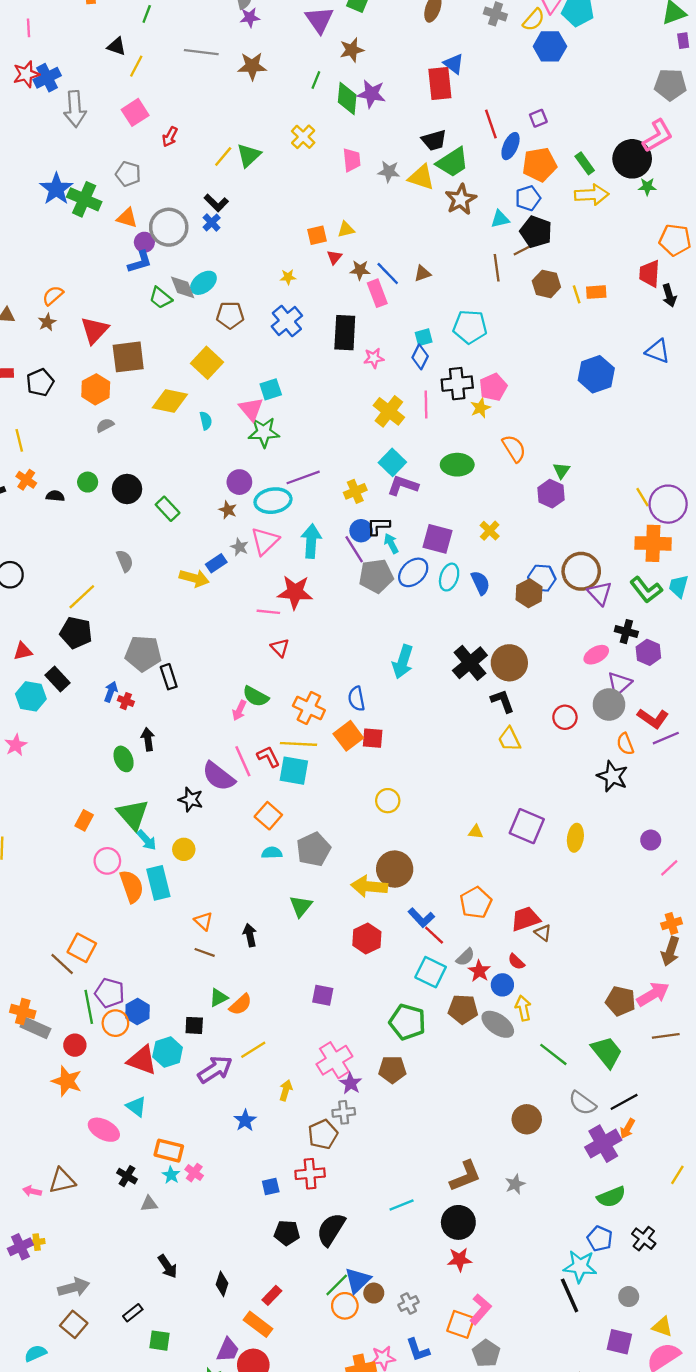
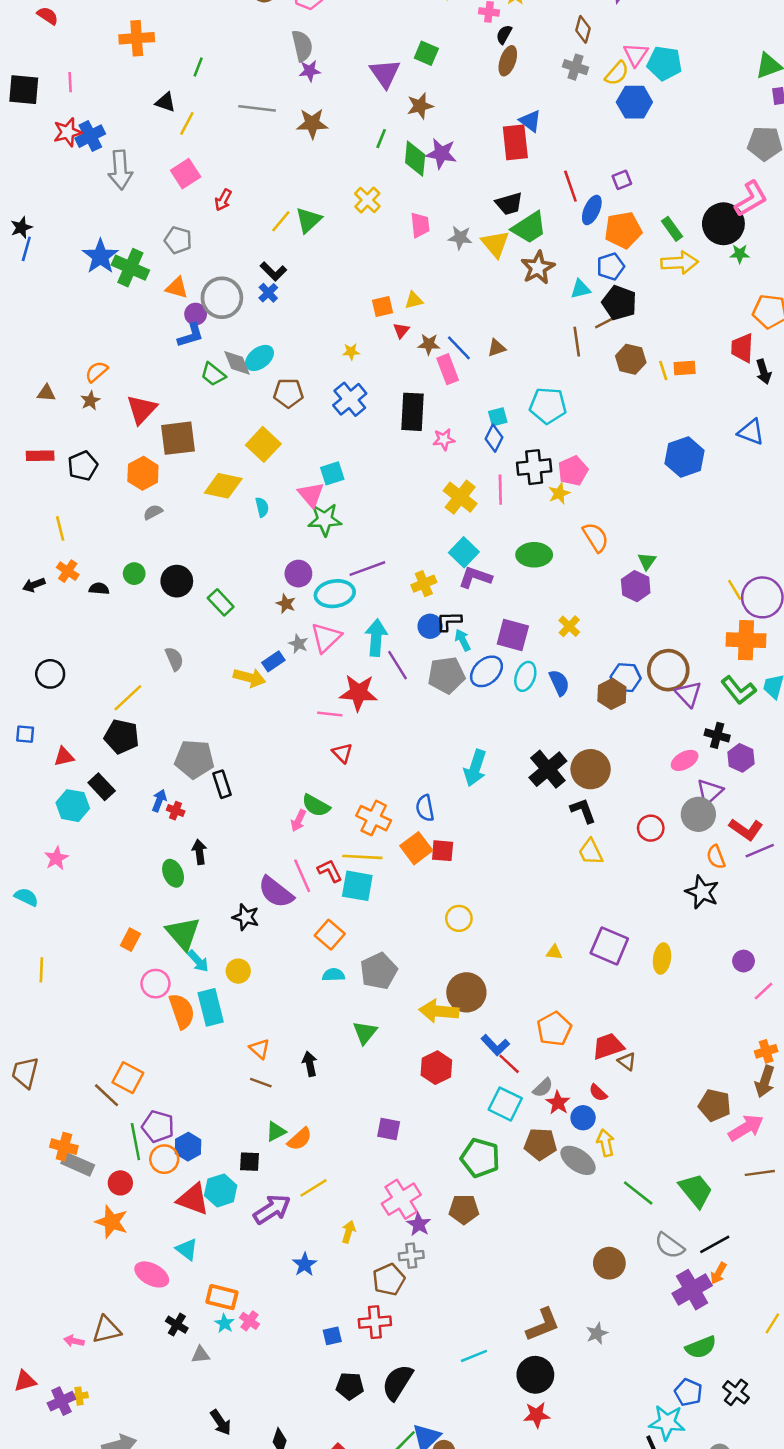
yellow triangle: (421, 177) -> (495, 244), turned 32
purple line: (354, 549) -> (397, 665), moved
brown pentagon: (621, 1001) -> (715, 1105), moved

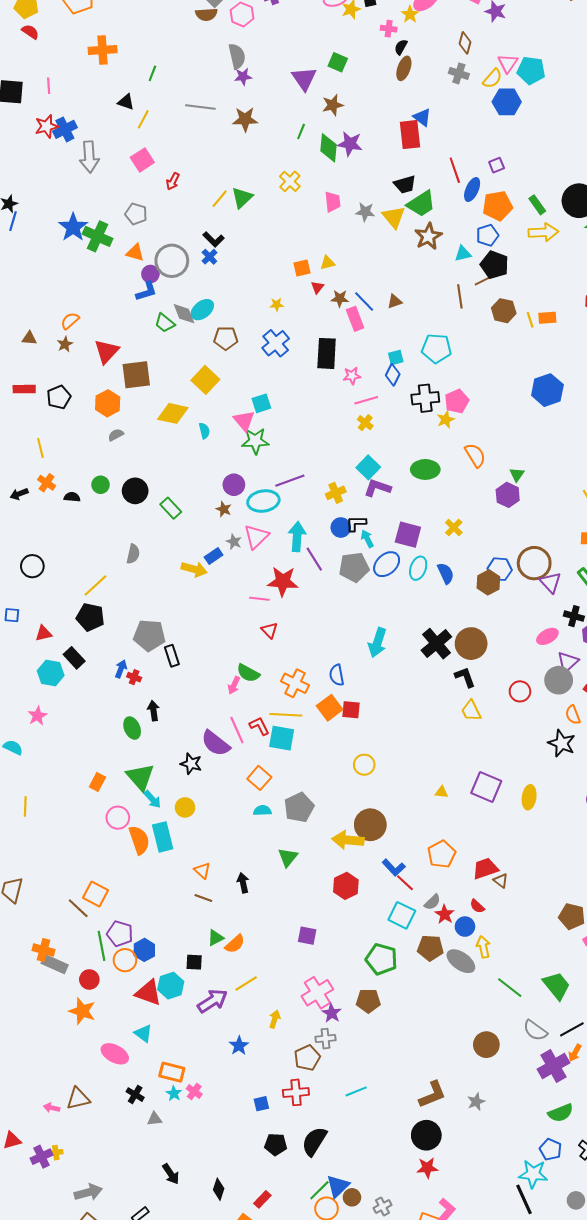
pink line: (500, 490) -> (366, 400), moved, turned 75
yellow cross: (460, 497) -> (365, 423), size x0.6
gray semicircle: (174, 659) -> (133, 554), turned 36
cyan line: (474, 1356) -> (356, 1091), moved

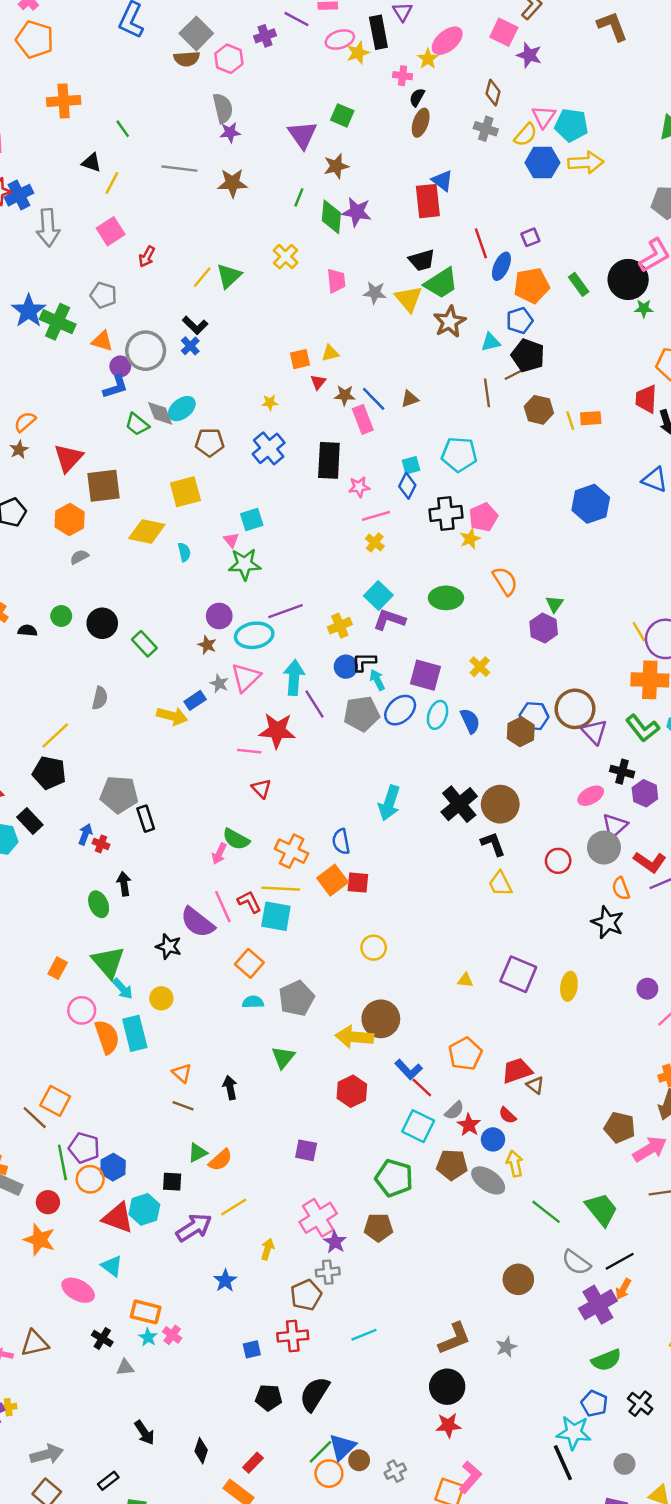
green line: (152, 73) -> (123, 129), turned -56
yellow arrow: (543, 232) -> (586, 163), moved
yellow square: (205, 380) -> (185, 492), turned 32
pink triangle: (244, 421) -> (231, 540), size x0.6

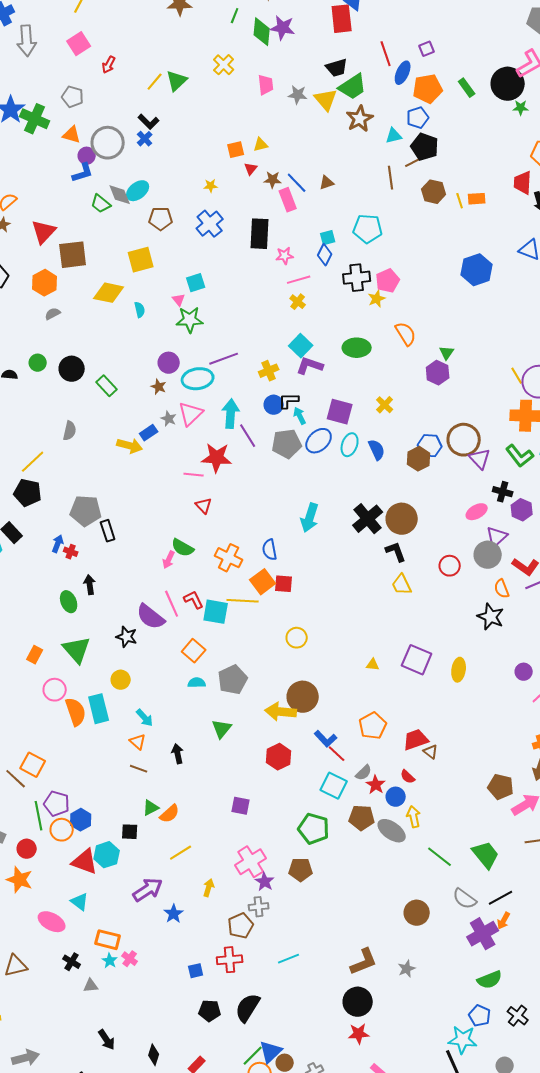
yellow line: (281, 889) -> (243, 601), moved
cyan arrow: (123, 989) -> (145, 718), moved
purple arrow: (194, 1227) -> (148, 890), moved

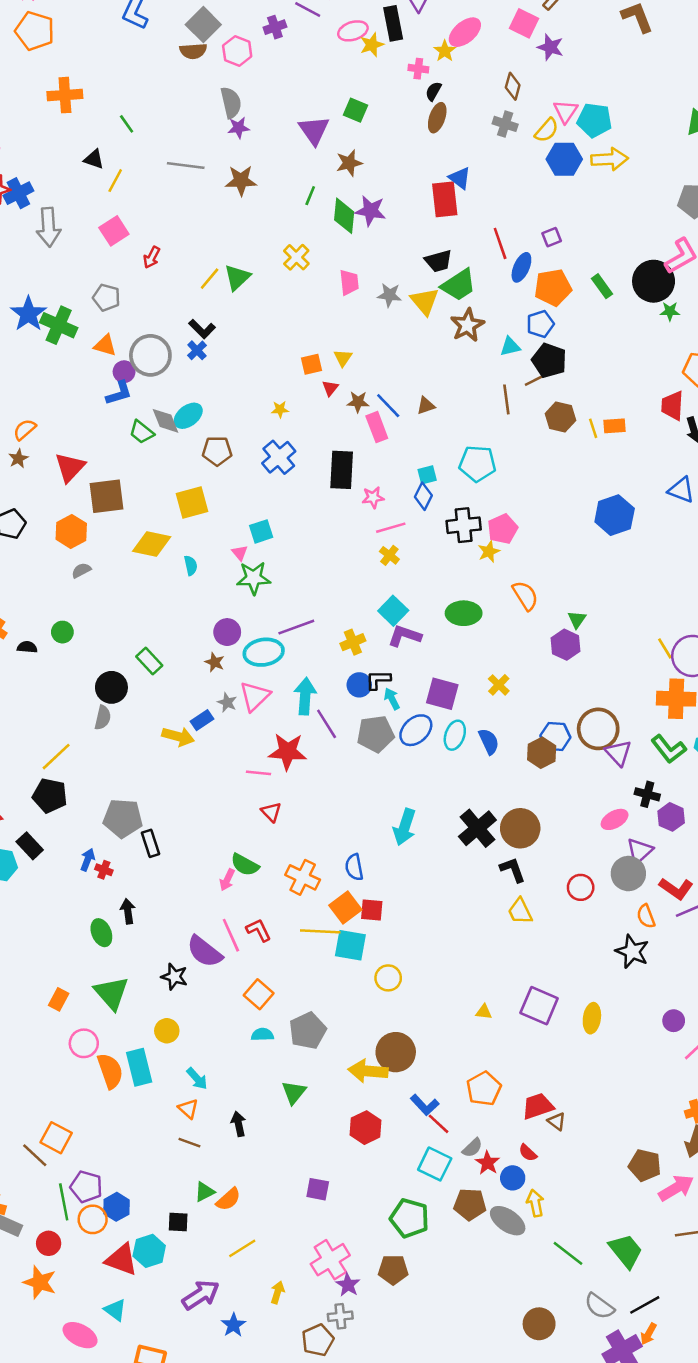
yellow triangle: (261, 145) -> (343, 358), turned -42
black circle: (72, 369) -> (111, 687), moved
cyan square: (216, 612) -> (350, 945), moved

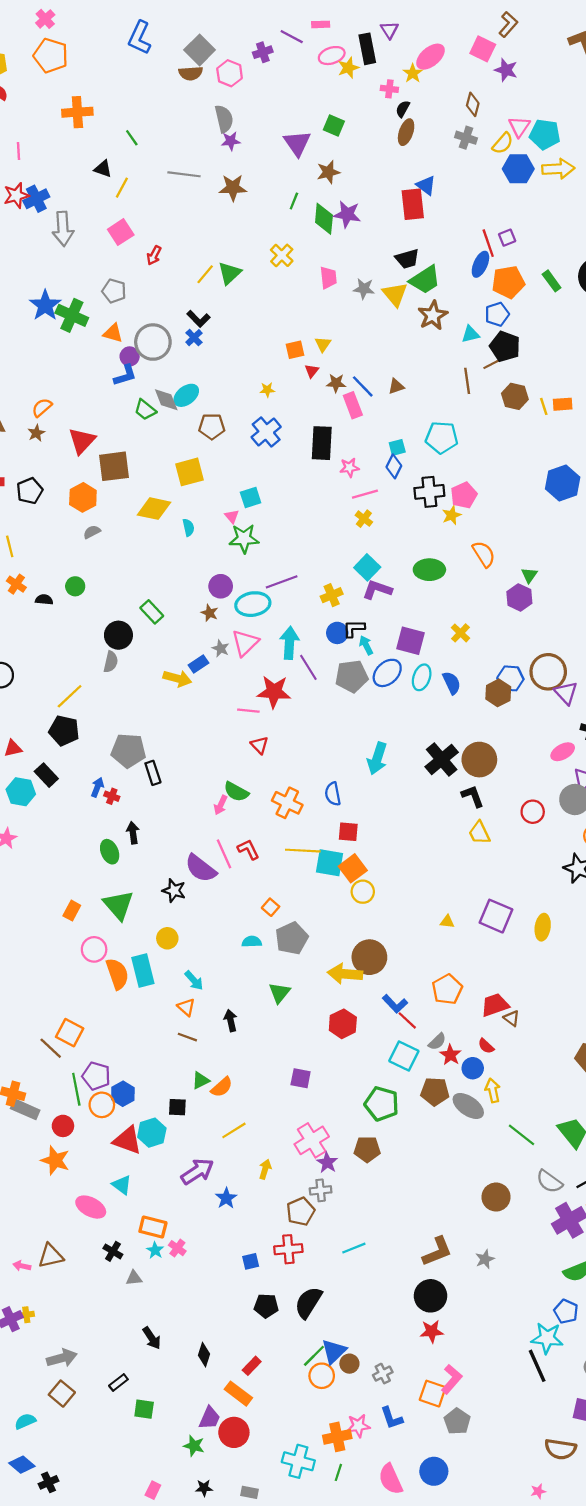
red line: (500, 243) -> (488, 243), moved
orange square: (345, 907) -> (353, 868), moved
orange square: (259, 994) -> (271, 907), moved, size x0.7

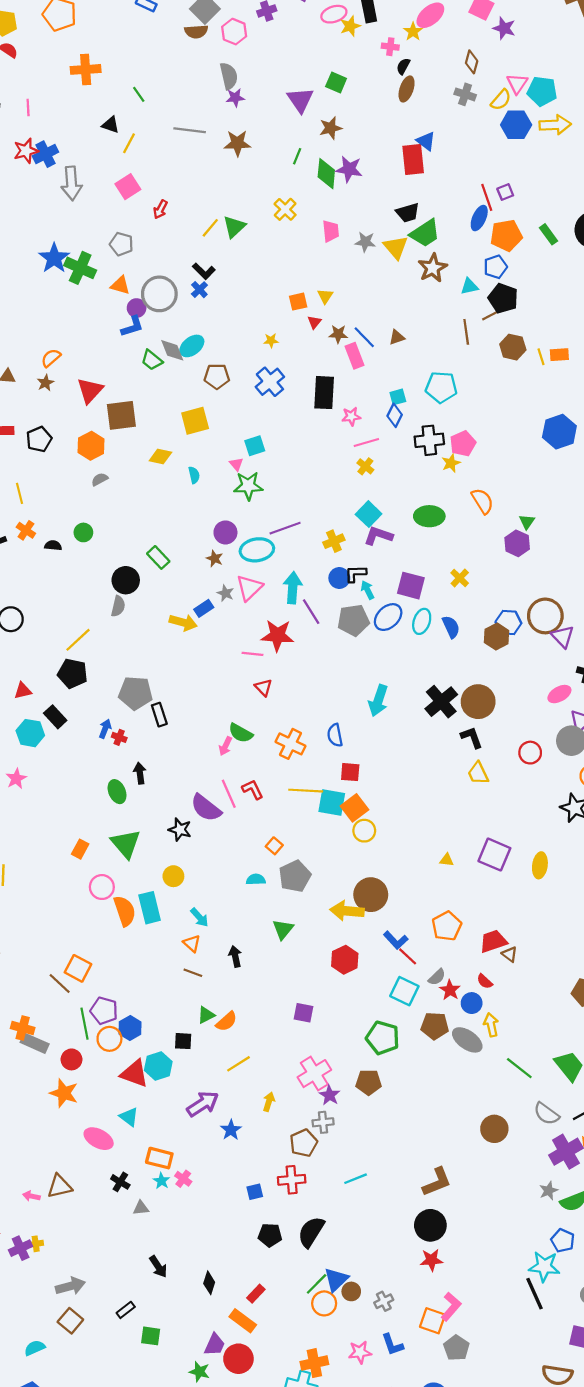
yellow diamond: (154, 509) -> (160, 457), size x0.7
gray star: (485, 1259) -> (549, 1191), moved
orange cross: (337, 1437) -> (314, 1363), moved

